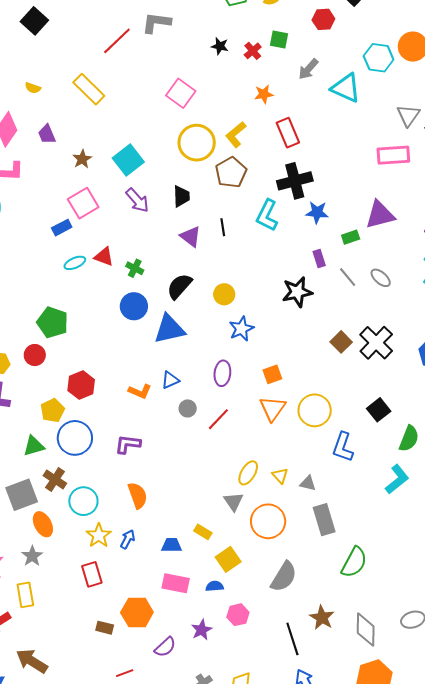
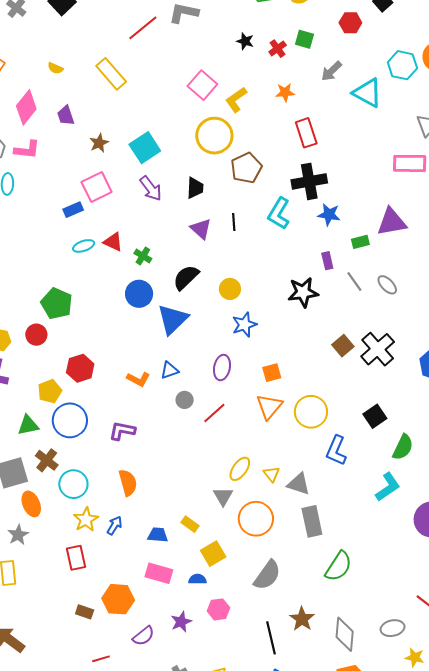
yellow L-shape: (236, 135) -> (236, 100), moved
blue triangle: (169, 329) -> (173, 319), turned -36
gray triangle: (308, 483) -> (299, 484), size x1.4

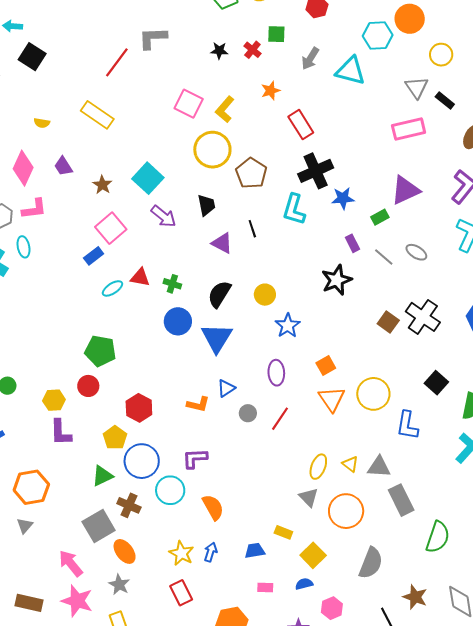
cyan circle: (73, 484) -> (170, 490), moved
pink rectangle: (159, 573) -> (265, 588), size x0.6

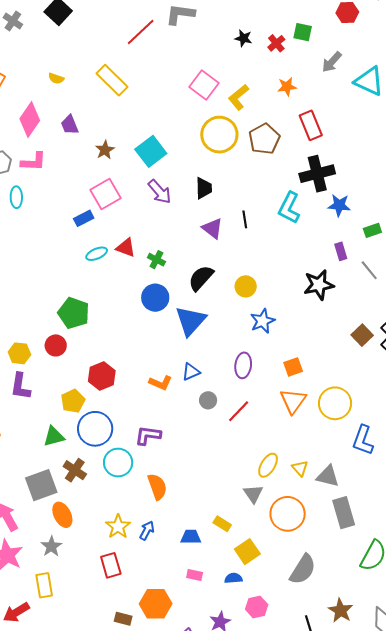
brown pentagon: (251, 173) -> (264, 139), moved

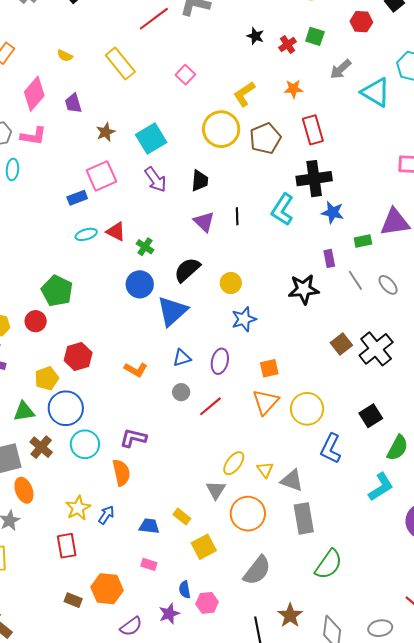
pink square: (204, 85) -> (185, 75), moved, size x0.7
blue triangle: (191, 372) -> (182, 358), moved
purple L-shape: (148, 435) -> (133, 438), moved
blue semicircle: (233, 578) -> (185, 590), moved, turned -102

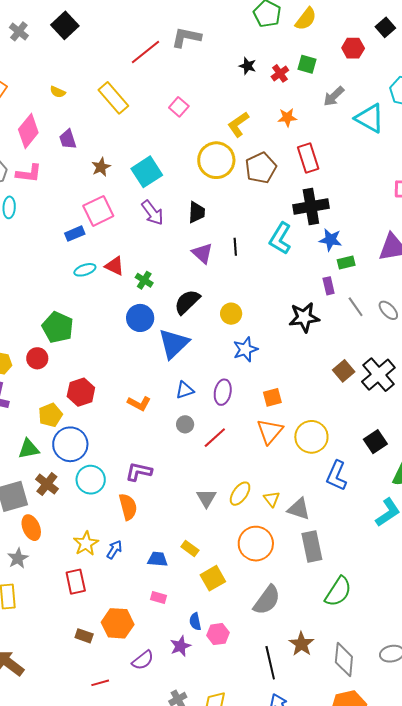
green rectangle: (363, 241) -> (346, 263), moved
gray triangle: (216, 490) -> (206, 498), moved

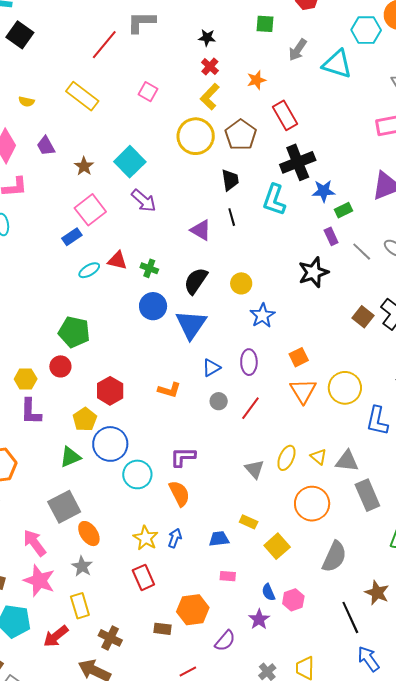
red cross: (280, 73) -> (210, 66), moved
black trapezoid: (197, 212) -> (230, 180), moved
brown cross: (47, 484) -> (110, 638), moved

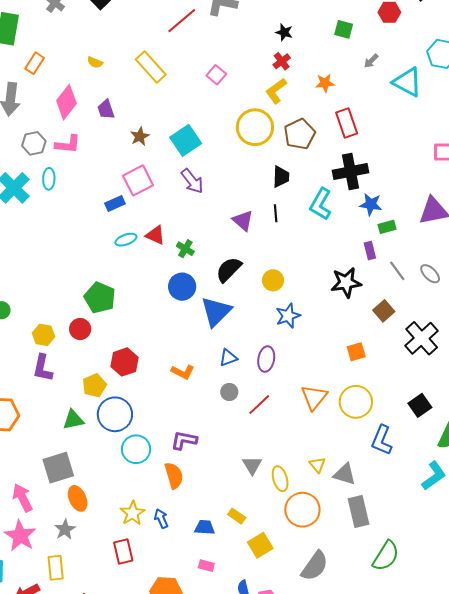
gray arrow: (298, 50) -> (371, 61), size x0.7
brown square: (363, 317) -> (384, 311), moved
orange square: (299, 357) -> (356, 352), moved
yellow ellipse: (286, 458) -> (280, 479), moved, turned -50
blue arrow: (175, 538) -> (161, 519), turned -54

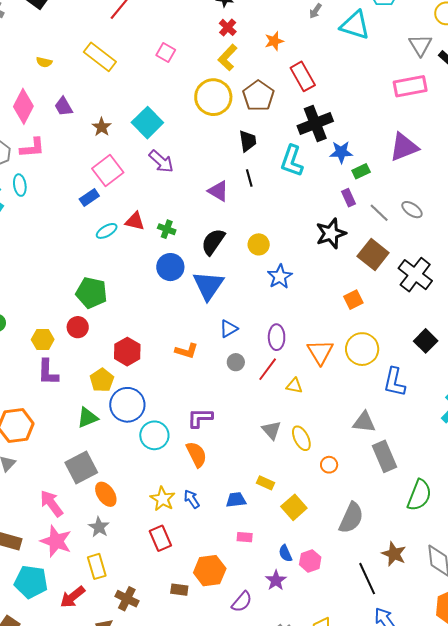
brown square: (384, 311) -> (373, 255), size x1.4
purple ellipse: (266, 359) -> (277, 337), moved
yellow triangle: (317, 465) -> (294, 386), moved, turned -30
orange circle: (302, 510) -> (329, 465), size x0.5

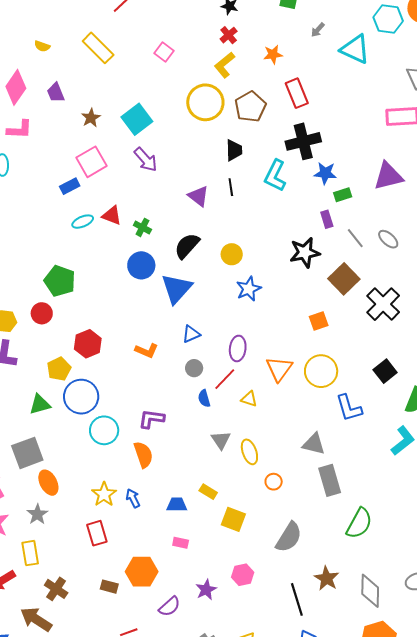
blue L-shape: (394, 382) -> (349, 408), turned -36
yellow square: (294, 507) -> (233, 519), turned -35
blue semicircle: (285, 553) -> (204, 398), moved

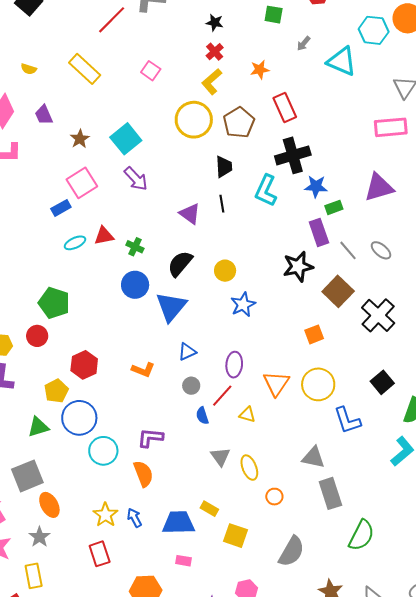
red triangle: (112, 215) -> (104, 236), turned -30
purple rectangle: (327, 219) -> (319, 232), size x1.5
blue trapezoid: (177, 505) -> (178, 523), size x1.6

